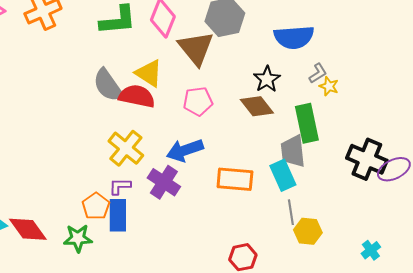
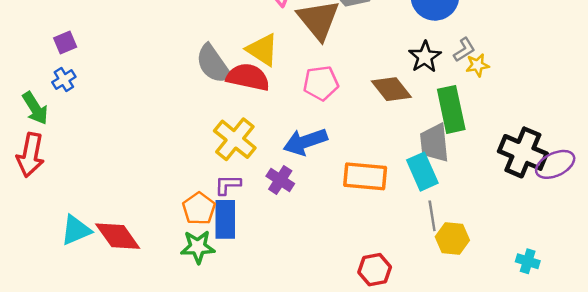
black star: (267, 79) -> (425, 57), moved
yellow star: (329, 86) -> (477, 65), turned -30
purple cross: (164, 182) -> (280, 180), size x0.7
green star: (78, 238) -> (198, 247), moved
cyan cross: (371, 250) -> (528, 261), turned -36

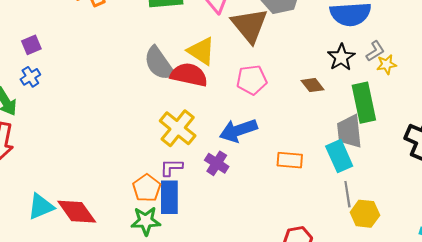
brown diamond: (391, 89) -> (312, 85), size x0.7
orange rectangle: (365, 176) -> (290, 160), size x0.7

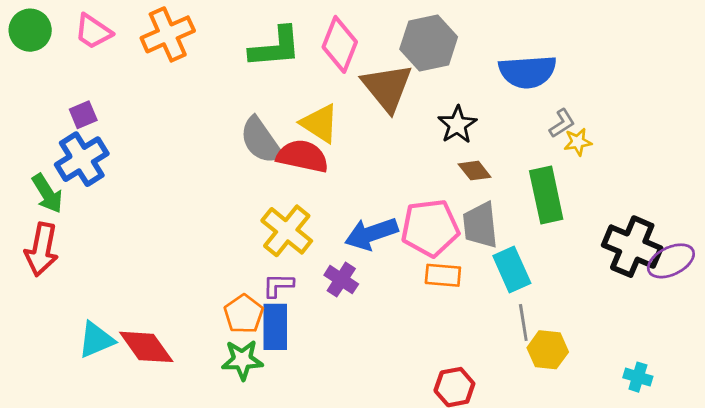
black star: (341, 57) -> (457, 125), moved
blue cross: (30, 77) -> (82, 159), size x1.8
pink pentagon: (252, 80) -> (430, 228), moved, size x1.4
gray trapezoid: (349, 131) -> (480, 225), moved

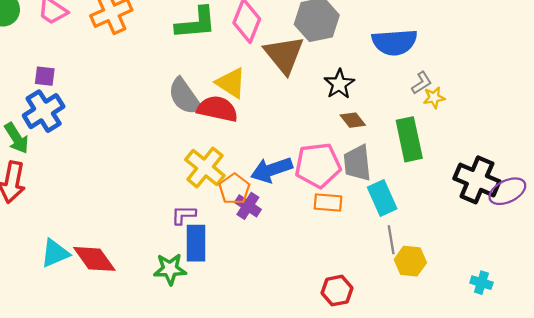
purple square: (83, 115) -> (45, 76), turned 30
purple L-shape: (278, 285) -> (184, 215), moved
orange pentagon: (244, 314) -> (234, 189), moved

